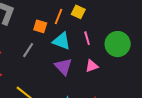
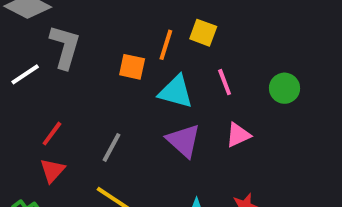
green circle: (118, 44) -> (284, 88), size x0.6
gray line: (28, 50) -> (112, 147), moved

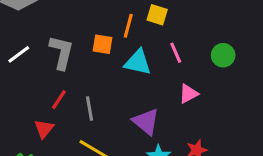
gray L-shape: (65, 47) -> (61, 52), moved
red line: (52, 134) -> (59, 100), moved
purple triangle: (184, 141) -> (146, 122), moved
gray line: (112, 147) -> (89, 108), turned -35

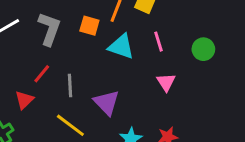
pink triangle: (188, 94) -> (166, 82), turned -42
purple triangle: (146, 122) -> (107, 102), moved

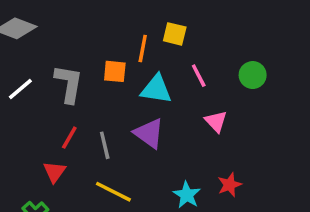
purple triangle: (107, 102) -> (149, 133), moved

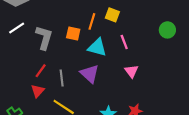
green circle: (253, 75) -> (167, 30), moved
white line: (20, 89) -> (17, 28), moved
red triangle: (54, 172) -> (38, 91), moved

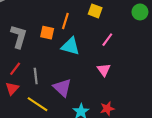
yellow square: (112, 15) -> (95, 11), moved
green circle: (167, 30) -> (140, 12), moved
pink line: (124, 42) -> (107, 40), moved, turned 56
purple triangle: (90, 74) -> (62, 88), moved

